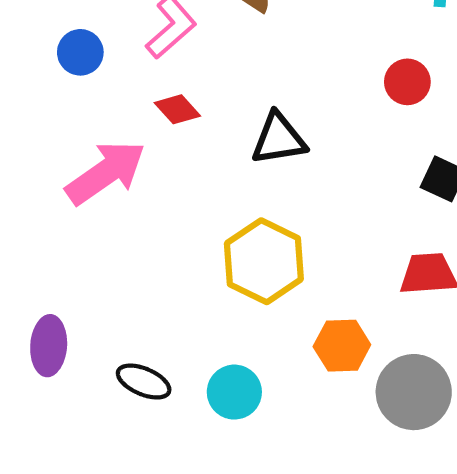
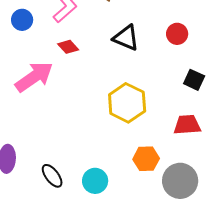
black triangle: (279, 139) -> (126, 38), moved, turned 32
yellow hexagon: (264, 261) -> (127, 103), moved
black ellipse: (144, 382) -> (52, 176), turned 30

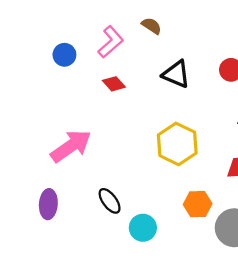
pink arrow: (34, 77) -> (71, 146), moved
black ellipse: (52, 176) -> (110, 201), moved

